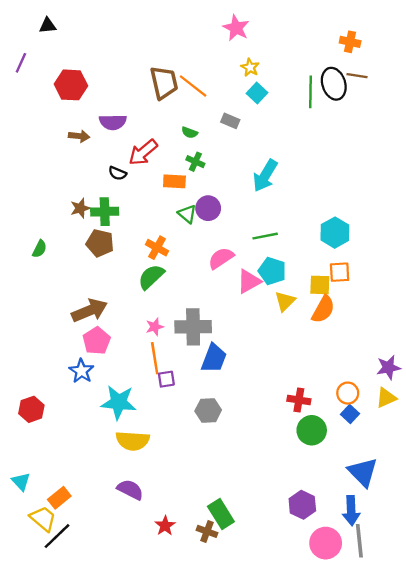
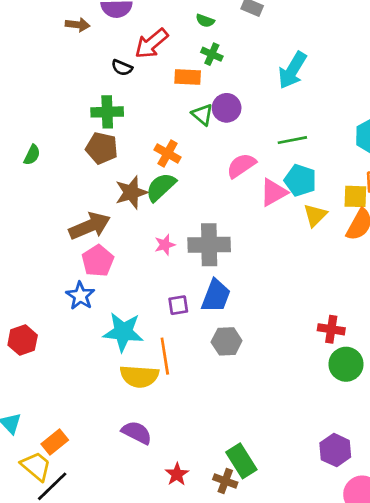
brown star: (80, 208) -> (131, 192), moved, size x1.4
orange line: (155, 358) -> (165, 356), moved
blue trapezoid: (214, 358) -> (216, 296), moved

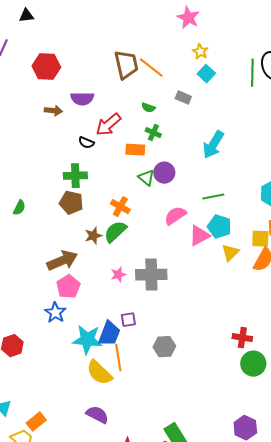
brown star: (131, 192) -> (93, 236), size x0.7
blue trapezoid: (216, 296) -> (109, 334), moved
yellow semicircle: (139, 376) -> (99, 373), turned 40

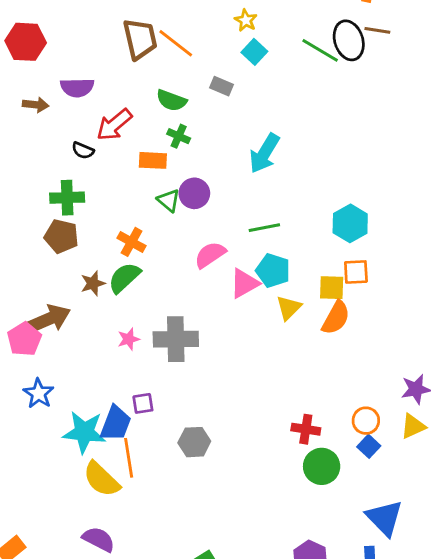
green line: (252, 73) -> (320, 50), turned -60
green semicircle: (148, 108) -> (171, 100), size x1.5
pink pentagon: (68, 287) -> (24, 339), moved

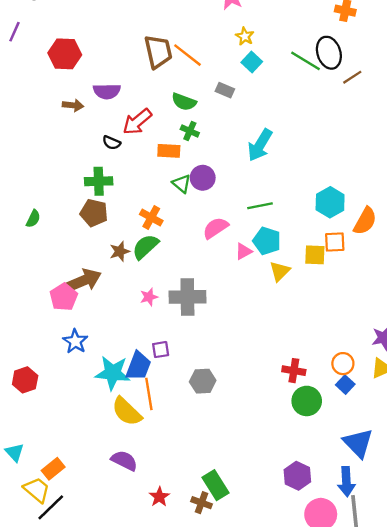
brown line: (377, 30) -> (352, 77), moved, turned -42
pink triangle: (244, 283) -> (244, 251), size x0.7
orange semicircle: (336, 318) -> (365, 221), moved

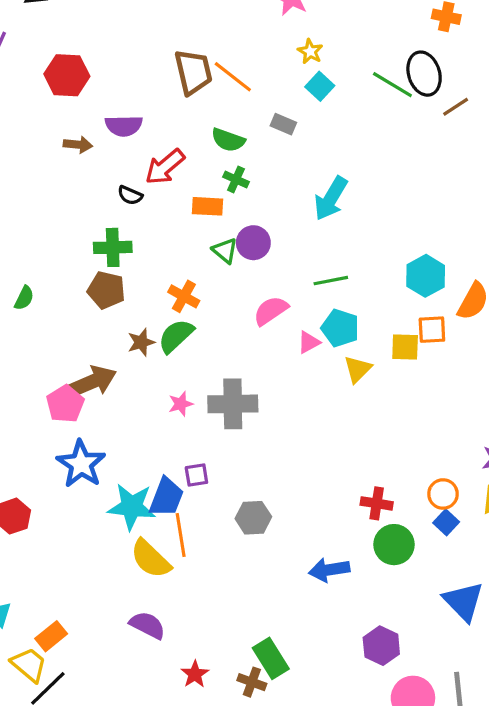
blue star: (75, 341) -> (81, 464), size x1.4
blue arrow: (346, 482) -> (329, 570), moved, turned 84

